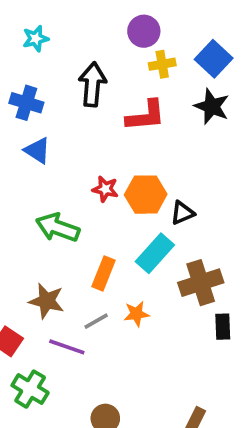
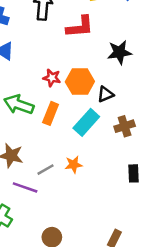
black star: (212, 106) -> (119, 52), moved, turned -30
orange rectangle: (103, 273) -> (51, 113), moved
brown cross: (201, 283) -> (125, 126), moved, size x0.7

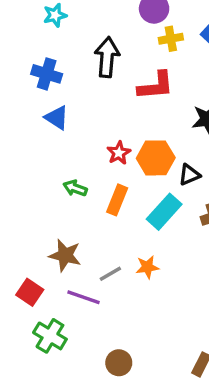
red star: (52, 78) -> (119, 153), turned 30
green arrow: (19, 105) -> (75, 188), size x0.6

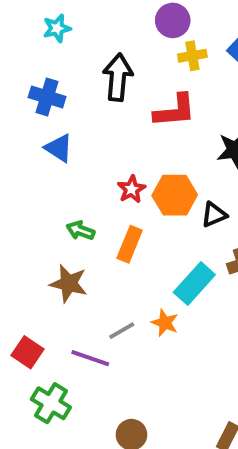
cyan rectangle: (164, 212) -> (194, 283), moved
brown star: (65, 255) -> (69, 283), moved
orange star: (147, 267) -> (165, 323), turned 30

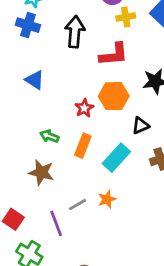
blue cross: (47, 97) -> (28, 25), moved
orange hexagon: (175, 195) -> (114, 96), moved
cyan rectangle: (194, 283) -> (116, 158), moved
orange star: (165, 323) -> (107, 199), turned 30
purple line: (90, 358) -> (56, 223), turned 50

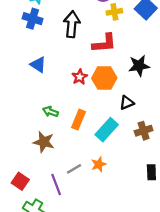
red star: (84, 108) -> (80, 77), moved

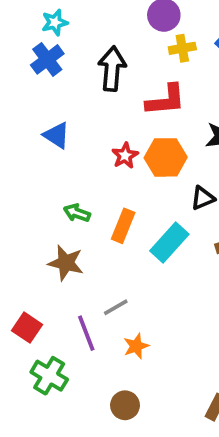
blue cross: (33, 19) -> (47, 59), turned 36
orange star: (99, 164) -> (136, 346), moved

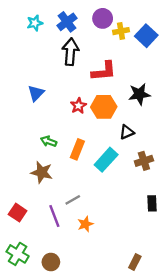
yellow cross: (182, 48) -> (121, 31), moved
blue cross: (47, 59) -> (67, 22), moved
blue triangle: (57, 135) -> (36, 93), turned 42
green cross: (49, 376) -> (18, 254), moved
brown circle: (125, 405) -> (51, 262), moved

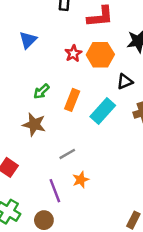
green arrow: (49, 141) -> (41, 91), turned -63
purple line: (54, 216) -> (55, 191), moved

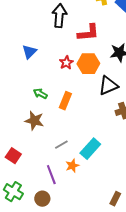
black triangle: (125, 82) -> (108, 86), size x1.5
green arrow: (41, 91) -> (40, 94), turned 72
cyan rectangle: (103, 111) -> (90, 149), moved

